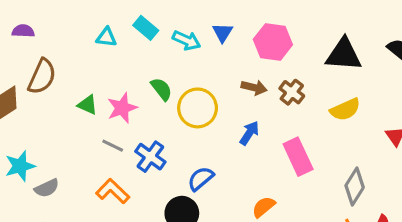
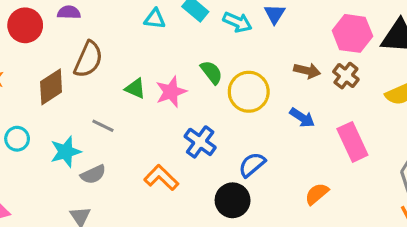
pink hexagon: (273, 42) -> (352, 33), moved
blue arrow: (249, 133) -> (302, 118), turned 90
gray line: (113, 146) -> (103, 126), moved

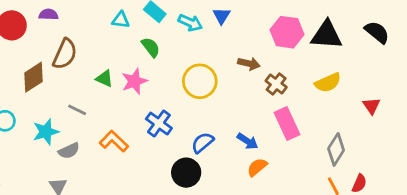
green semicircle: (211, 72) -> (151, 47), moved
brown cross: (346, 76) -> (276, 84), moved
blue arrow: (302, 118) -> (247, 141), moved
orange L-shape: (161, 178) -> (114, 141), moved

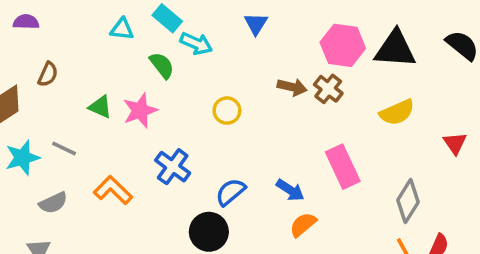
cyan arrow: (190, 23) -> (196, 44), moved
brown semicircle: (65, 54) -> (48, 74), size x0.6
yellow circle: (200, 81) -> (227, 111), size x0.6
brown cross: (276, 84) -> (328, 89), moved
cyan star: (46, 132) -> (22, 158), moved

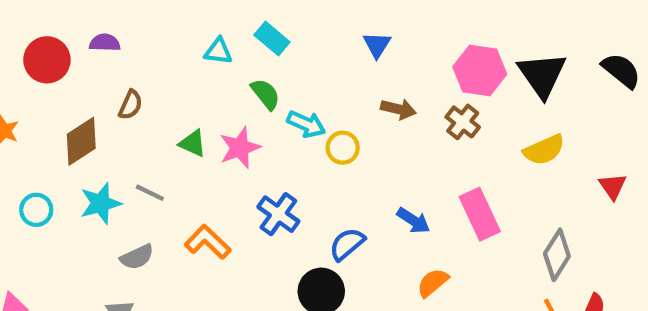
cyan arrow: (196, 44) -> (306, 124), moved
black triangle: (395, 49) -> (542, 75), turned 51
brown arrow: (292, 87) -> (398, 109), moved
blue arrow: (290, 190) -> (413, 221), moved

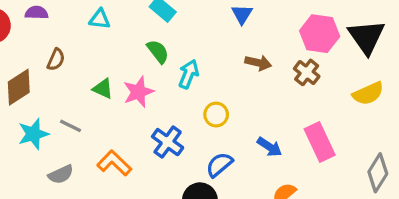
cyan triangle: (218, 51) -> (100, 19), moved
cyan arrow: (306, 124) -> (189, 74), turned -92
yellow circle: (343, 148) -> (216, 115), moved

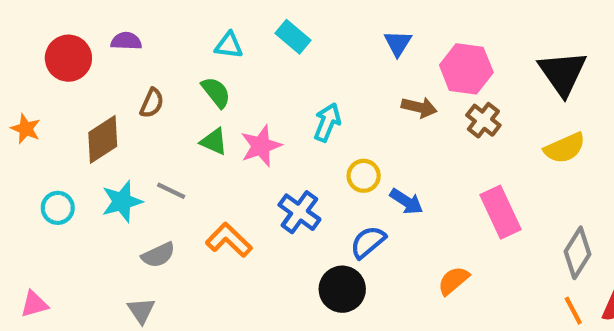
cyan triangle: (100, 19) -> (229, 45), moved
pink hexagon: (320, 34) -> (466, 69), moved
green semicircle: (158, 51) -> (216, 92), moved
blue arrow: (269, 147) -> (406, 201), moved

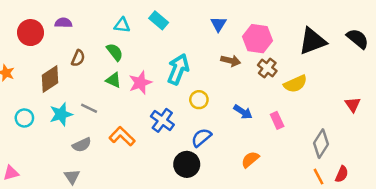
black triangle: (563, 73) -> (312, 41), turned 44
cyan arrow: (327, 122) -> (178, 69), size x1.4
yellow semicircle: (565, 148) -> (295, 84), moved
blue arrow: (406, 201) -> (243, 112), moved
pink rectangle: (501, 212) -> (277, 120), size x0.6

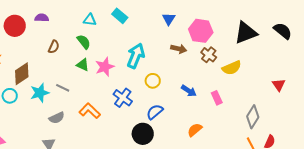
brown diamond: (50, 79) -> (22, 74), moved

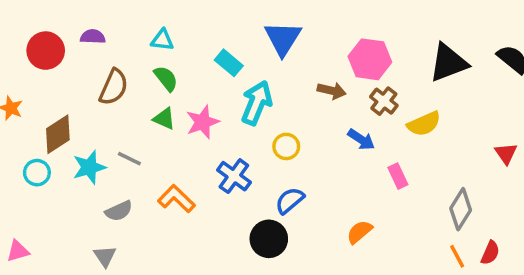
cyan rectangle: (120, 16) -> (229, 63), moved
blue triangle: (169, 19) -> (283, 38), moved, size x1.6
cyan triangle: (90, 20) -> (162, 40), moved
brown semicircle: (54, 47) -> (114, 87), size x1.5
blue arrow: (189, 91) -> (361, 139), moved

